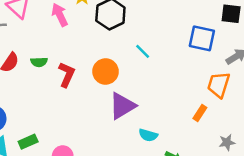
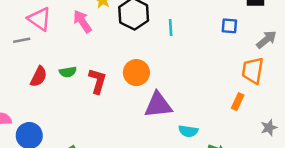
blue square: (202, 38) -> (229, 26), size x0.6
cyan line: (143, 51) -> (171, 28), moved, turned 49
purple triangle: (122, 106) -> (158, 105), turned 32

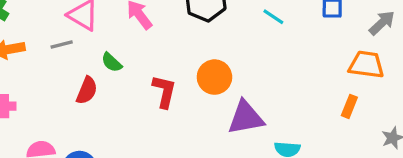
cyan line: (171, 28) -> (273, 17), moved, turned -49
orange trapezoid: (253, 71) -> (366, 65), turned 92
green semicircle: (68, 72) -> (112, 62), moved, turned 56

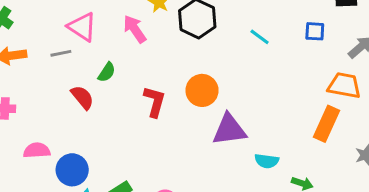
green semicircle: (112, 62) -> (107, 72), turned -102
red semicircle: (87, 90) -> (82, 97), turned -65
orange rectangle: (349, 106) -> (326, 124), size x1.6

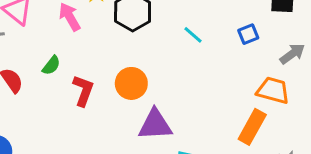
blue square: (315, 31) -> (248, 34), turned -30
green semicircle: (107, 72) -> (51, 65), moved

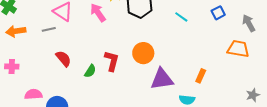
gray arrow: (292, 54) -> (249, 23), turned -78
green semicircle: (51, 65) -> (90, 71), moved
orange rectangle: (252, 127) -> (201, 76), moved, size x0.6

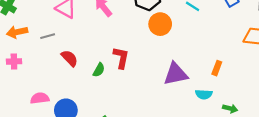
gray line: (49, 29) -> (48, 36), moved
orange circle: (143, 53) -> (160, 24), moved
pink cross: (12, 66) -> (14, 61), moved

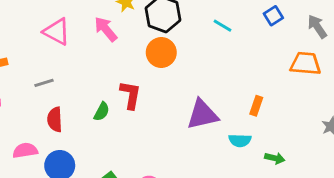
orange circle: (160, 24) -> (161, 52), moved
gray line: (48, 36) -> (44, 83), moved
red semicircle: (70, 58) -> (55, 120), moved, turned -138

